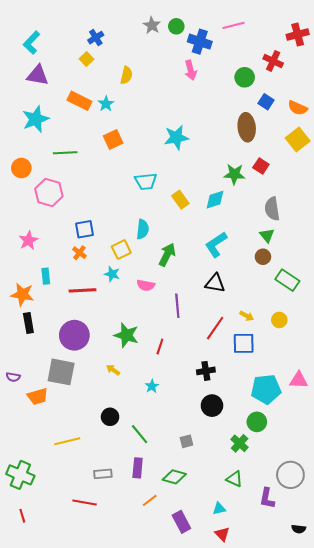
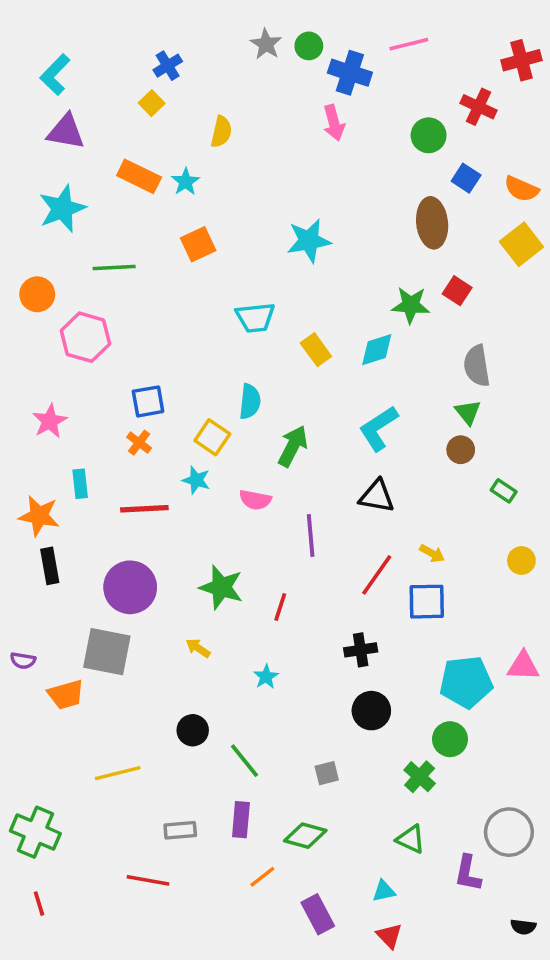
yellow square: (121, 250) -> (212, 437), turned -30
green rectangle: (287, 280) -> (504, 491), size x0.6
yellow circle: (279, 320) -> (521, 561), moved

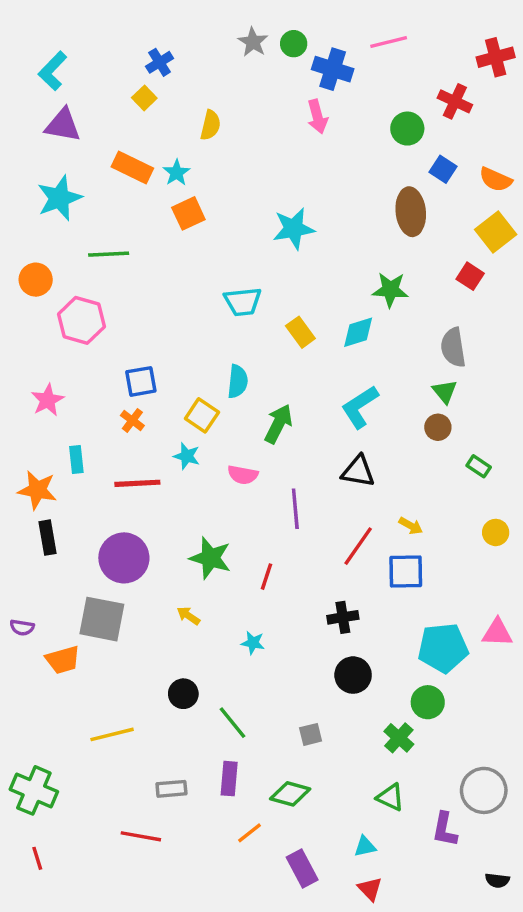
orange square: (198, 244) -> (188, 213), moved
red square: (457, 291) -> (470, 276), moved
cyan star: (266, 677) -> (253, 643), turned -30

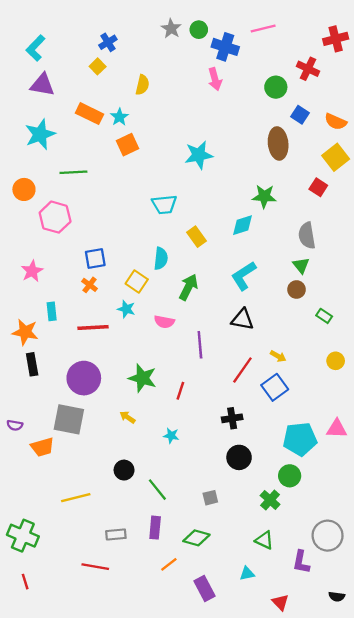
yellow rectangle: (300, 332) -> (196, 237), moved
blue square: (406, 572) -> (275, 387), turned -35
red triangle: (370, 889) -> (280, 602), moved

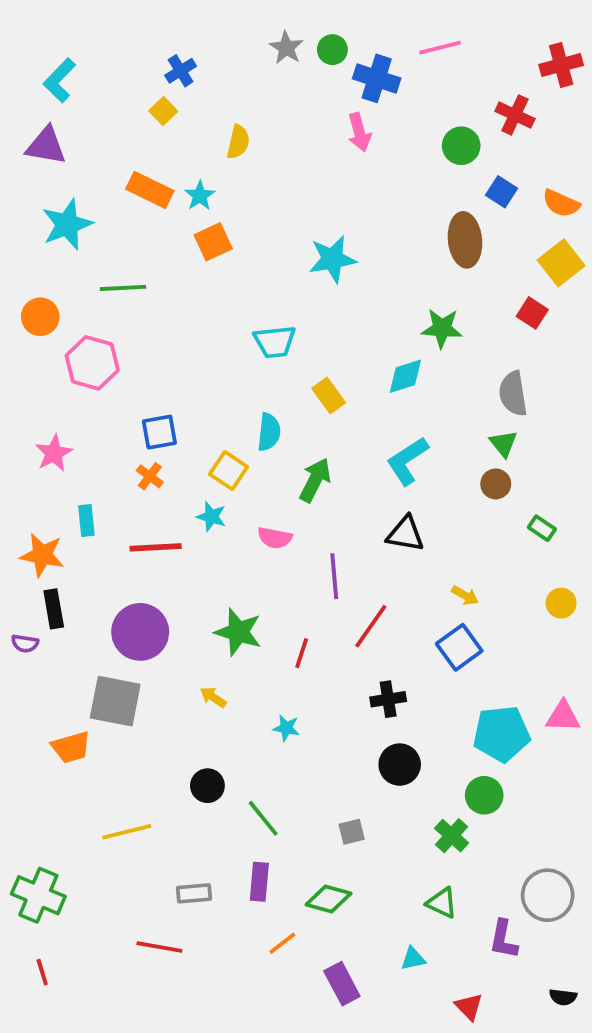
purple triangle: (42, 85) -> (46, 146), moved
red line: (242, 370) -> (371, 626), moved
purple semicircle: (15, 425) -> (25, 643), moved

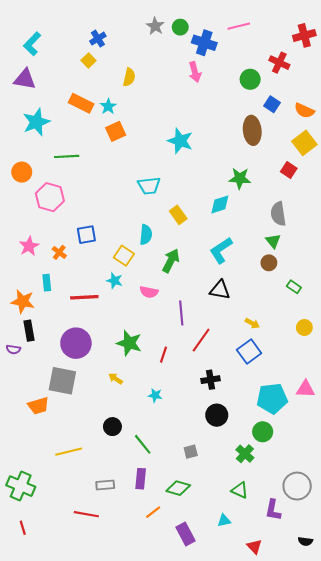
cyan star: (332, 259) -> (180, 141), turned 30
orange cross: (150, 476) -> (59, 252), moved

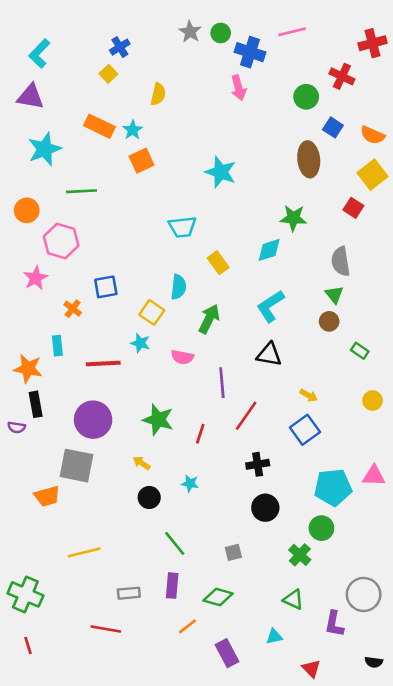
pink star: (29, 246) -> (36, 278), moved
black circle: (112, 427) -> (149, 497), moved

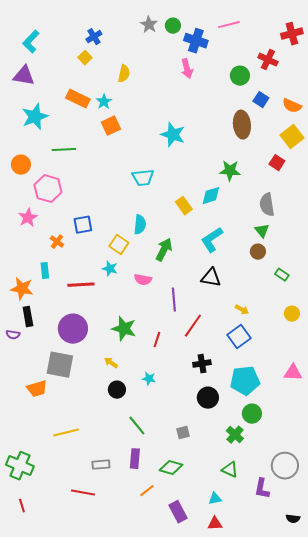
yellow rectangle: (218, 263) -> (184, 206), moved
cyan pentagon: (333, 487) -> (245, 381), moved
red triangle: (311, 668) -> (215, 524), moved, turned -49

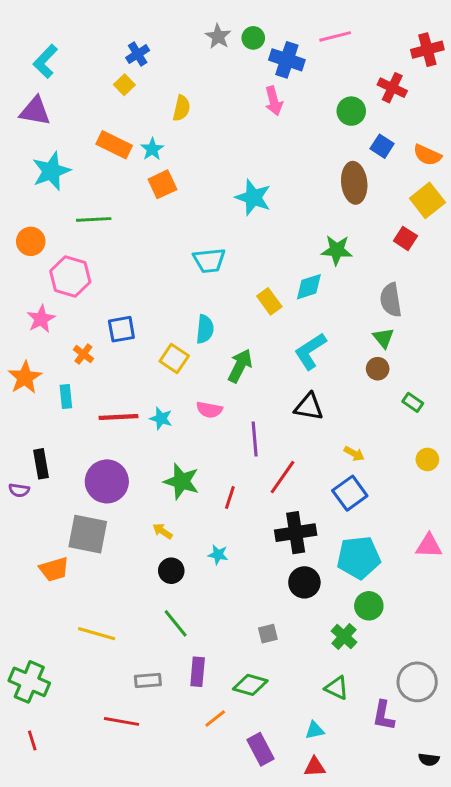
cyan star: (110, 269) -> (161, 418), moved
orange star: (22, 289) -> (25, 377), moved, turned 30
black cross: (202, 364) -> (296, 533), size x1.5
green line: (137, 426) -> (176, 623), moved
yellow line: (66, 433) -> (97, 634), turned 30

